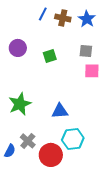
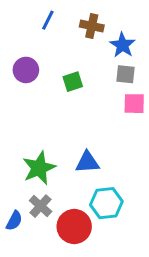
blue line: (43, 14) -> (48, 20), moved
blue star: (87, 19) -> (122, 45), moved
green star: (20, 104) -> (39, 168), moved

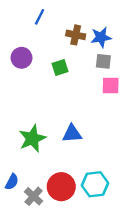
brown cross: (92, 26) -> (76, 35), moved
blue star: (122, 45) -> (101, 37), turned 30
cyan hexagon: (106, 203) -> (95, 184), moved
gray cross: (41, 206) -> (34, 196), moved

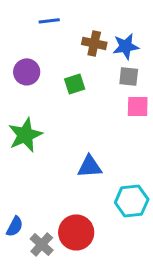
blue line: (40, 17) -> (49, 21), turned 56
green star: (32, 139) -> (25, 135), moved
cyan hexagon: (95, 184) -> (132, 201), moved

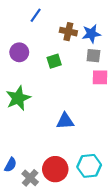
blue line: (49, 21) -> (36, 15), turned -48
cyan hexagon: (132, 201) -> (89, 166), moved

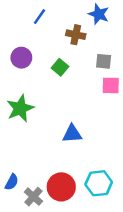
blue star: (91, 34) -> (99, 14), moved, turned 30
green square: (54, 61) -> (60, 67), turned -32

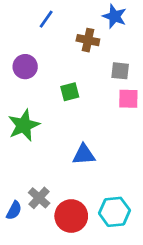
green square: (60, 67) -> (70, 92), moved, turned 35
gray cross: (33, 197) -> (39, 198), moved

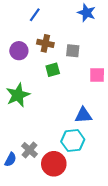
brown cross: (88, 40) -> (45, 43), moved
gray square: (120, 71) -> (73, 51), moved
blue triangle: (84, 155) -> (83, 115), moved
cyan hexagon: (114, 212) -> (73, 141), moved

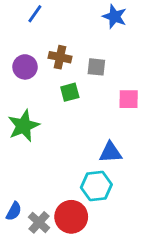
blue line: (35, 15) -> (35, 14), moved
gray cross: (29, 150) -> (39, 222), moved

